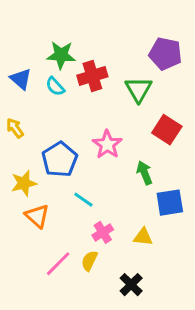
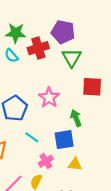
purple pentagon: (165, 54) -> (63, 32), moved
red square: (167, 130) -> (92, 87), turned -30
blue square: (170, 203) -> (64, 140), moved

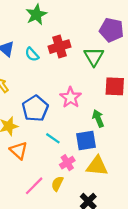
purple pentagon: (63, 32) -> (111, 30), moved
green star: (16, 33) -> (36, 15), moved, turned -30
yellow triangle: (75, 164) -> (97, 166), size x1.5

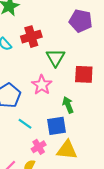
green triangle: (94, 57) -> (55, 58), moved

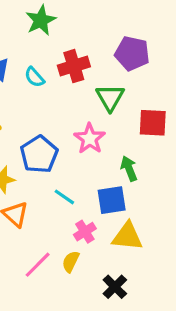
purple pentagon: (81, 21) -> (132, 53), moved

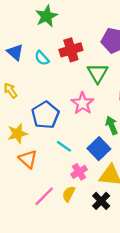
blue square: (112, 200) -> (99, 149), turned -35
black cross: (115, 287) -> (101, 201), moved

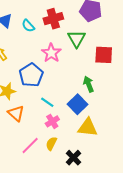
pink star: (83, 103) -> (51, 53), moved
pink cross: (79, 172) -> (52, 121), moved
black cross: (101, 201) -> (73, 158), moved

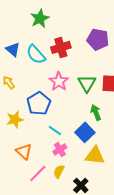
cyan semicircle: (28, 26) -> (36, 54), size x1.5
green triangle: (77, 39) -> (87, 83), moved
orange triangle: (16, 113) -> (24, 151), moved

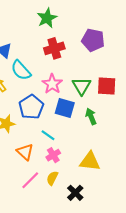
green star: (40, 18) -> (47, 18), moved
cyan semicircle: (36, 54) -> (21, 70), moved
blue square: (85, 132) -> (65, 108), moved, turned -30
orange triangle: (24, 151) -> (25, 152), moved

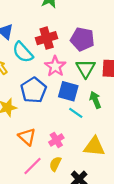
purple pentagon: (93, 40) -> (82, 39), moved
red cross: (54, 48) -> (47, 38), moved
cyan line: (48, 135) -> (76, 113), moved

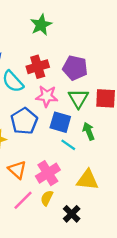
pink star: (55, 66) -> (47, 96), turned -30
pink cross: (56, 140) -> (48, 173), size x1.5

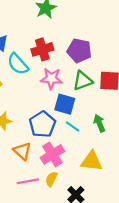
green triangle: (78, 98) -> (83, 81), turned 40
blue pentagon: (24, 121) -> (42, 124), moved
green arrow: (89, 131) -> (99, 123), moved
pink line: (23, 200) -> (28, 181), turned 35

